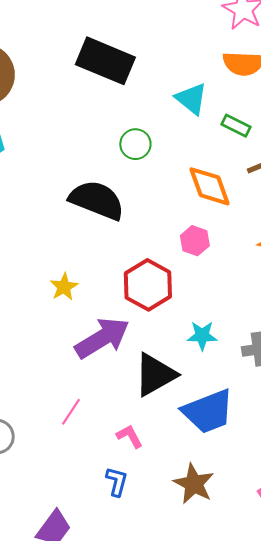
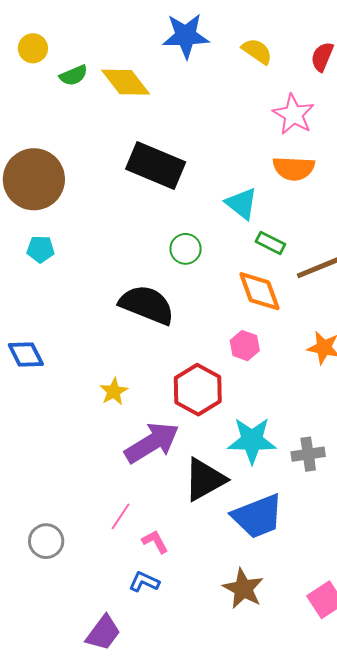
green rectangle: (236, 126) -> (270, 243), moved
cyan star: (202, 336) -> (252, 440), size x1.6
pink L-shape: (130, 436) -> (155, 542), moved
blue L-shape: (117, 482) -> (144, 582), moved, turned -80

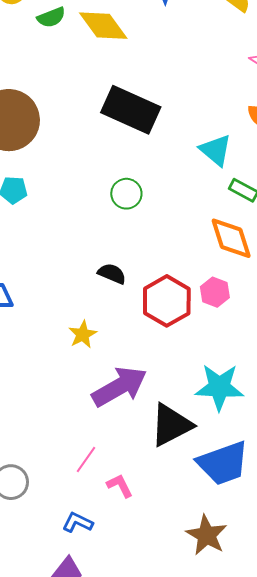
green circle: (186, 249) -> (126, 194), moved
black semicircle: (147, 305) -> (112, 274), moved, size x0.5
red hexagon: (198, 390) -> (167, 301), moved
blue L-shape: (144, 582) -> (78, 522), moved

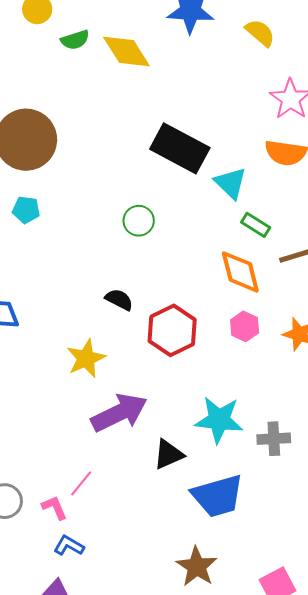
black rectangle: (131, 110) -> (180, 148), moved
pink hexagon: (215, 292) -> (245, 326), moved
yellow star: (83, 334) -> (86, 358), size x1.4
black triangle: (171, 425) -> (168, 454), size x0.7
pink L-shape: (120, 486) -> (54, 508), moved

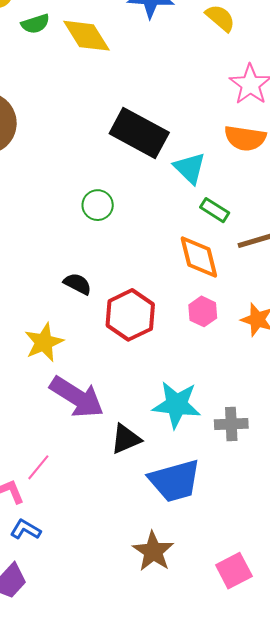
purple arrow: (119, 413) -> (77, 397), turned 58

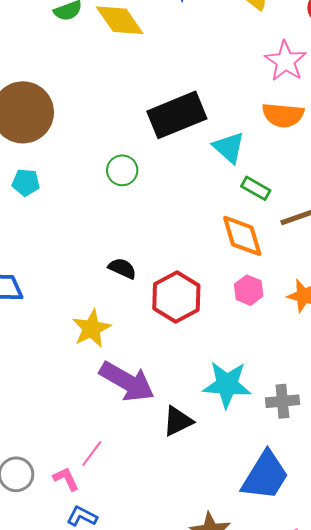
black rectangle: (139, 133) -> (177, 115), turned -48
green circle: (98, 205) -> (122, 170), moved
blue trapezoid: (175, 481) -> (265, 476), moved, turned -40

